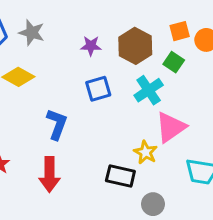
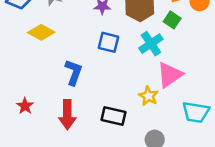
blue square: (98, 89) -> (109, 42), turned 30
black rectangle: (120, 176) -> (113, 116), moved

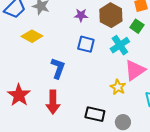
red star: (25, 106) -> (19, 95), size x1.6
black rectangle: (113, 116) -> (95, 114), moved

